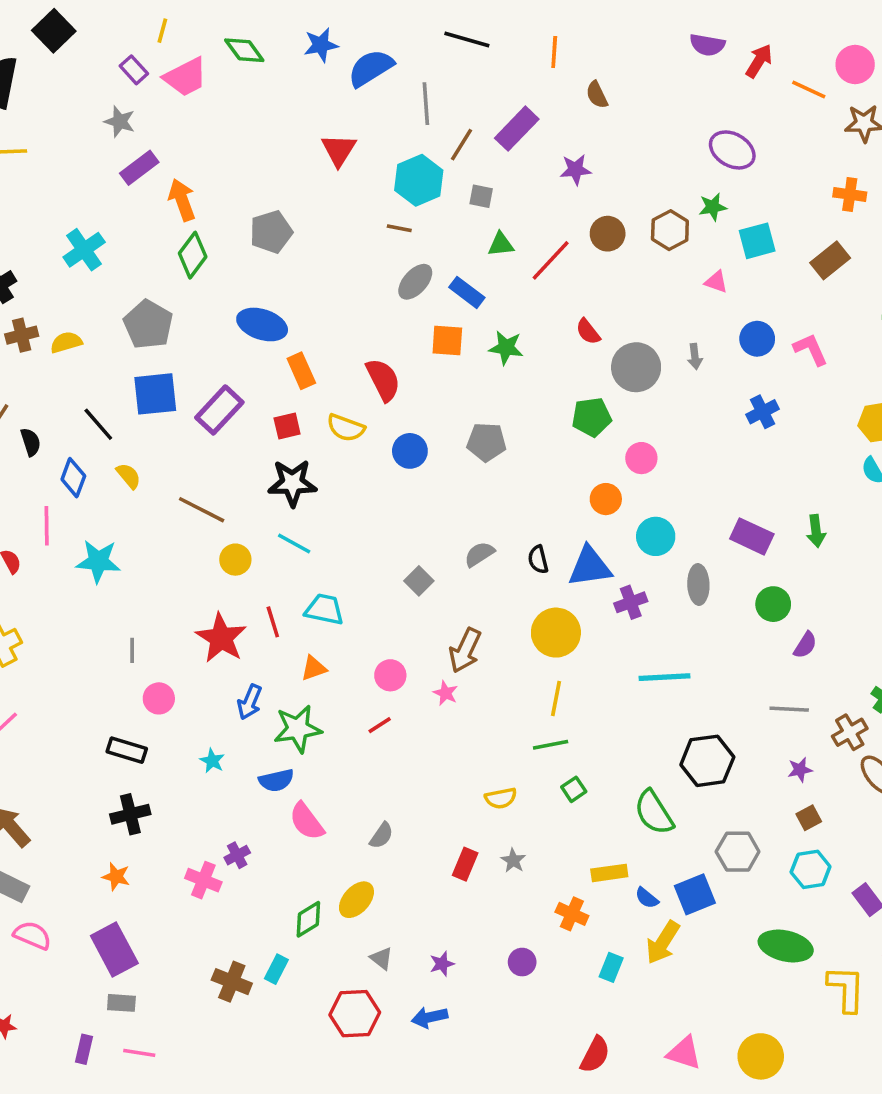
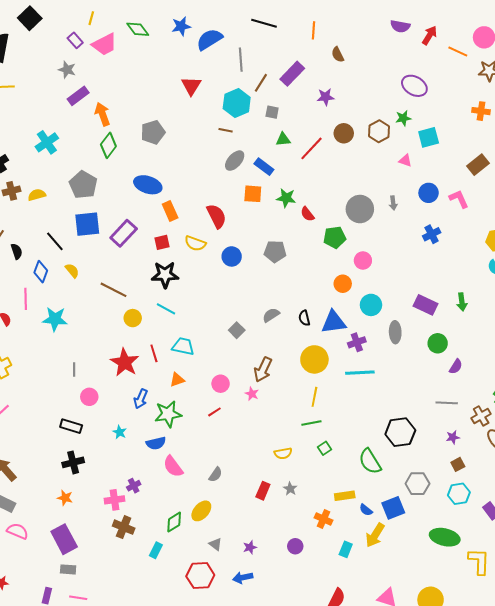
brown rectangle: (830, 260) -> (478, 165), moved
red semicircle: (588, 332) -> (307, 214), moved
cyan line: (665, 677) -> (360, 373), moved
pink cross: (203, 880) -> (115, 500), turned -30
brown cross: (232, 982) -> (124, 527), moved

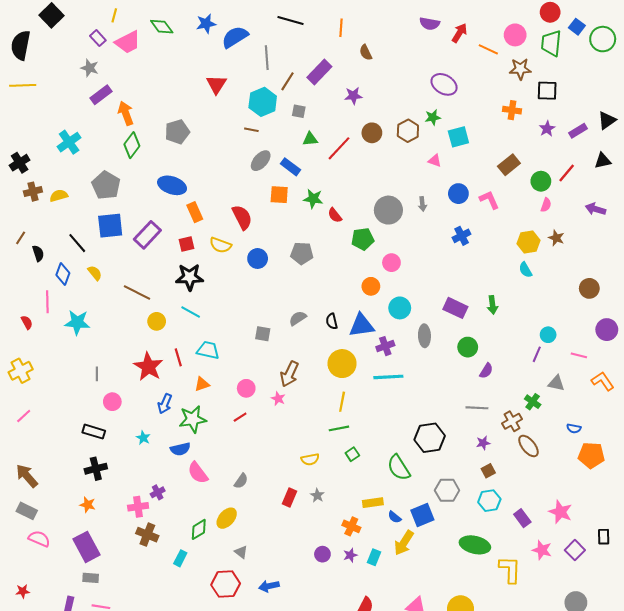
gray square: (237, 330) -> (263, 334), turned -35
purple star: (250, 547) -> (350, 555), moved

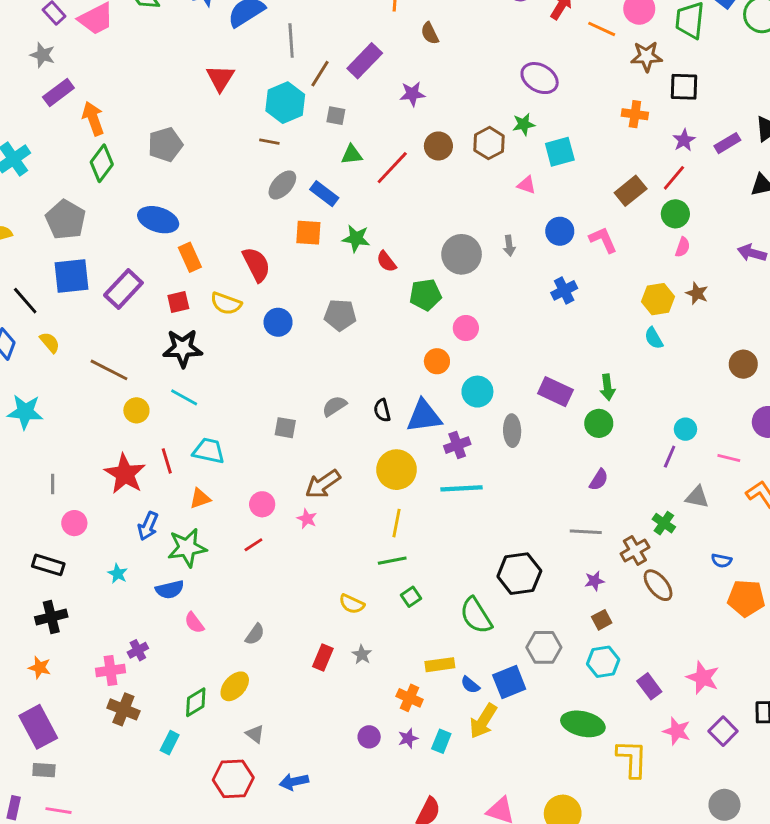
red line: (567, 173) -> (674, 178), moved
green circle: (468, 347) -> (599, 423), moved
brown arrow: (289, 374) -> (323, 484), turned 30
yellow semicircle: (310, 459) -> (352, 604), turned 36
pink semicircle: (198, 473) -> (194, 623), size x0.7

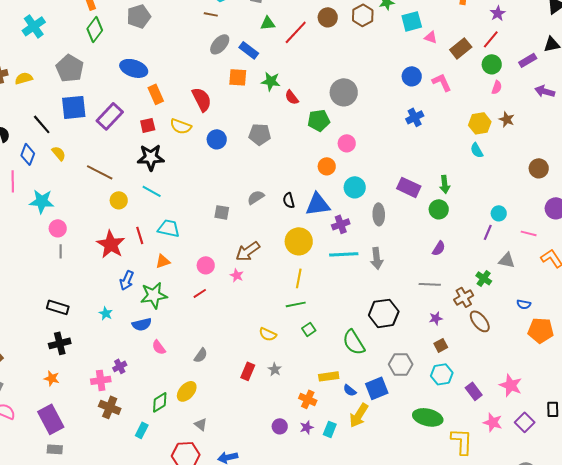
purple rectangle: (727, 143) -> (528, 60), moved
pink triangle: (527, 185) -> (431, 37), moved
gray arrow: (509, 246) -> (377, 258), moved, size x1.5
pink circle: (74, 523) -> (58, 228), moved

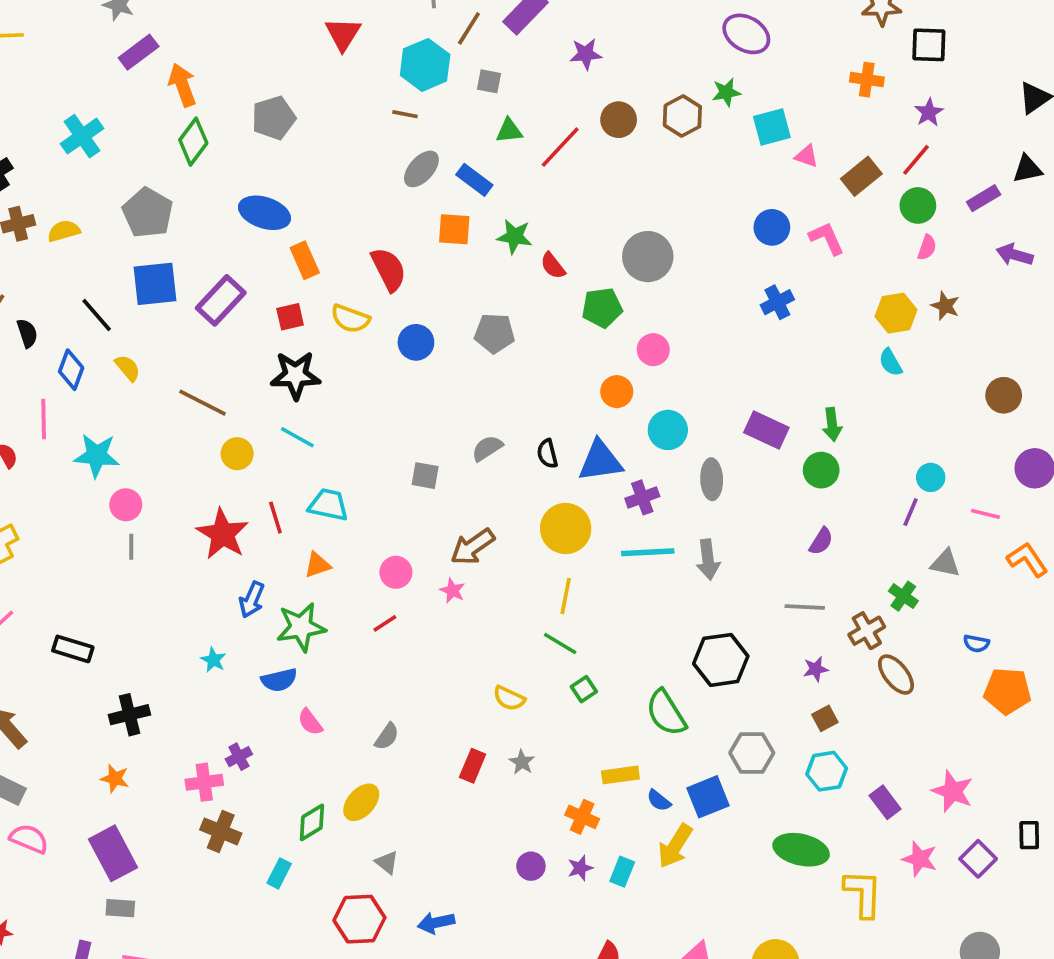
green line: (296, 304) -> (560, 643), turned 42
black rectangle: (58, 307) -> (73, 649), moved

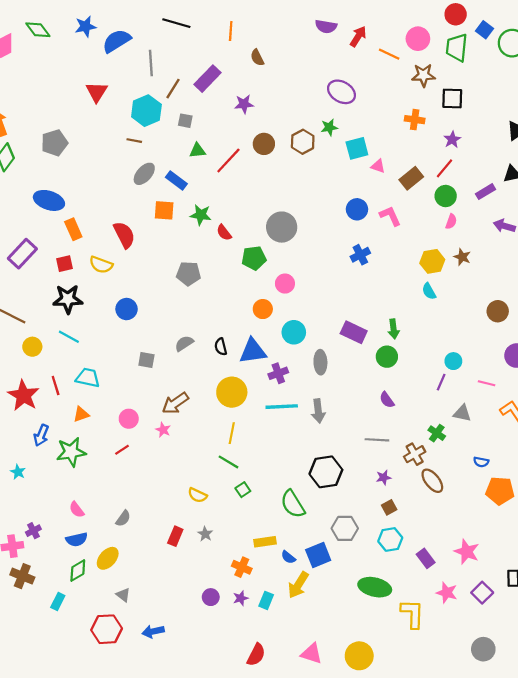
blue circle: (416, 342) -> (127, 309), moved
purple semicircle: (821, 541) -> (387, 400), turned 112
blue semicircle: (279, 680) -> (77, 539), moved

